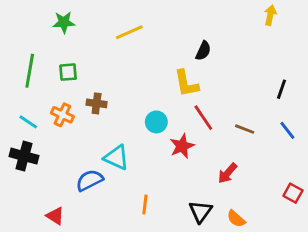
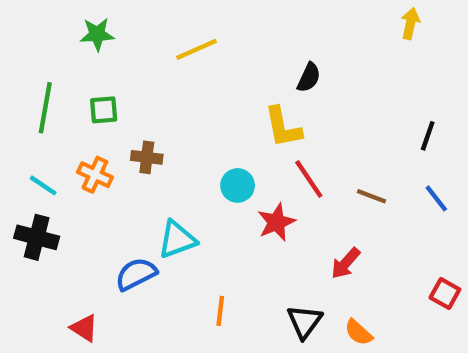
cyan triangle: (116, 158) -> (177, 239), turned -44

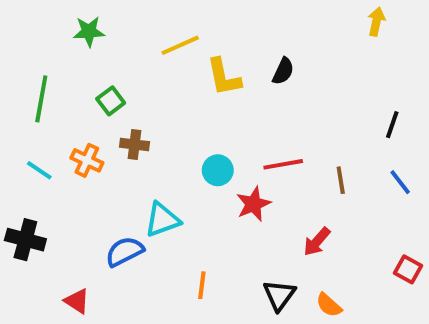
green square: (104, 110) -> (111, 101), moved, turned -32
yellow L-shape: (283, 127) -> (224, 77), moved
red line: (309, 179) -> (283, 164), turned -66
brown line: (371, 196) -> (341, 180), turned 60
black cross: (37, 237) -> (25, 240), moved

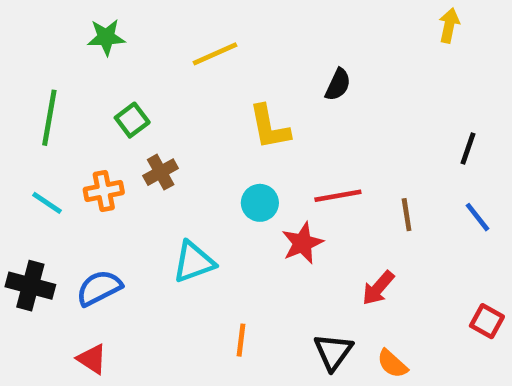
yellow L-shape: (224, 77) -> (269, 127), moved
brown cross: (134, 144) -> (161, 172), turned -36
orange cross: (87, 160) -> (104, 191), turned -36
blue semicircle: (125, 252) -> (99, 288), moved

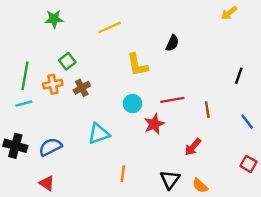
yellow arrow: (449, 25) -> (229, 13), turned -140
green line: (49, 118) -> (25, 76), moved
orange cross: (104, 191) -> (53, 84), moved
cyan line: (47, 203) -> (24, 104), turned -49
blue line: (477, 217) -> (247, 122), moved

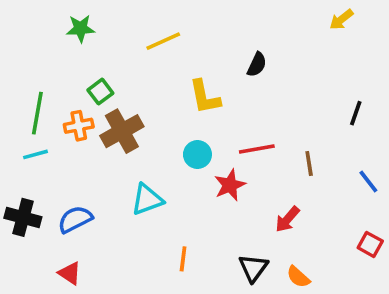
brown cross: (82, 88) -> (122, 131), size x1.6

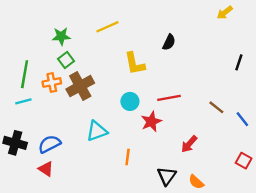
green star: (80, 29) -> (61, 36), moved
black line: (356, 113) -> (239, 62), moved
brown line: (309, 163) -> (216, 107), moved, turned -42
orange line: (183, 259) -> (128, 157), moved
red triangle: (70, 273) -> (46, 169), moved

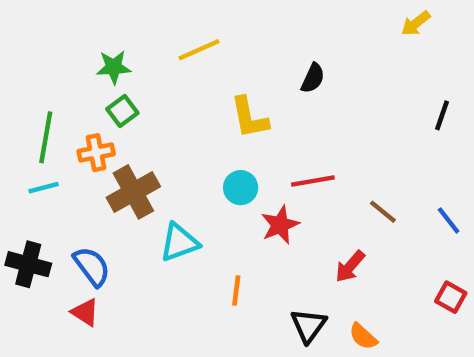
brown cross: (80, 86) -> (133, 192), moved
brown line: (216, 107) -> (383, 212), moved
blue semicircle: (49, 144) -> (92, 266), turned 80

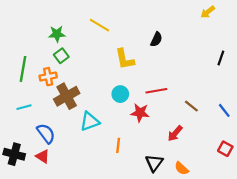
yellow line: (199, 50) -> (100, 25), turned 55
cyan line: (44, 188) -> (24, 107), moved
red star: (280, 225) -> (140, 113), turned 30
black cross: (28, 264) -> (14, 154), moved

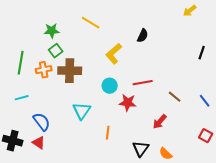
yellow L-shape: (125, 59) -> (114, 54), turned 60
brown cross: (67, 96) -> (70, 71), moved, turned 30
cyan triangle: (90, 121) -> (82, 111), turned -36

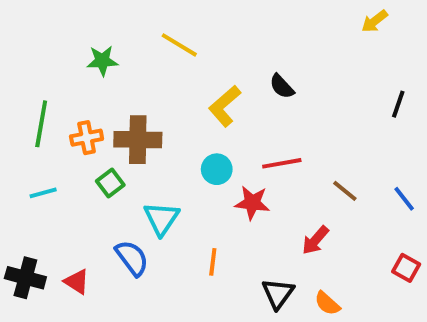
black semicircle: (143, 36) -> (282, 86), moved, turned 112
green square: (56, 51) -> (110, 183), moved
blue semicircle: (42, 122) -> (132, 258), moved

